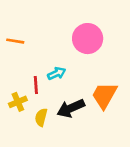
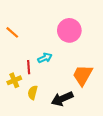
orange line: (15, 41) -> (12, 32), turned 32
black arrow: (71, 108) -> (62, 99), moved

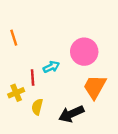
pink circle: (69, 30) -> (84, 52), moved
orange line: (12, 32) -> (14, 38), turned 32

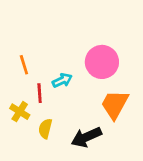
orange line: (14, 38) -> (24, 65), moved
yellow cross: (16, 93) -> (20, 112), turned -35

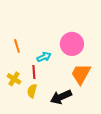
red line: (40, 93) -> (34, 72), moved

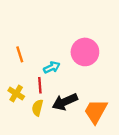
orange trapezoid: (81, 74) -> (96, 111), moved
black arrow: (61, 97) -> (65, 102), moved

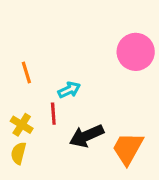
pink circle: (85, 52) -> (136, 52), moved
yellow semicircle: (38, 108) -> (18, 153), moved

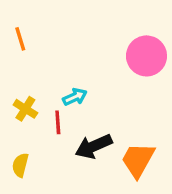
orange line: (26, 72) -> (20, 39), moved
yellow cross: (22, 125) -> (25, 109), moved

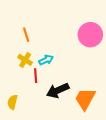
orange line: (20, 39) -> (26, 35), moved
yellow cross: (25, 109) -> (25, 60), moved

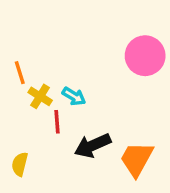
orange line: (26, 35) -> (20, 73), moved
cyan arrow: (46, 60) -> (74, 96), turned 56

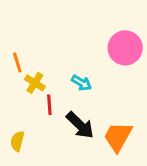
cyan arrow: (74, 96) -> (81, 83), moved
black arrow: (93, 145) -> (80, 125), turned -112

